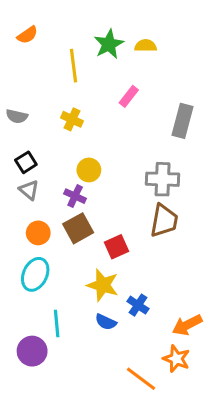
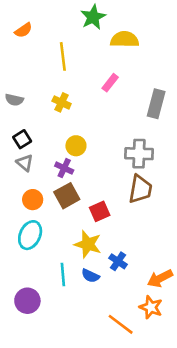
green star: (109, 44) -> (93, 17), moved
yellow semicircle: (146, 46) -> (125, 39), size x1.5
cyan line: (57, 323) -> (63, 274), moved

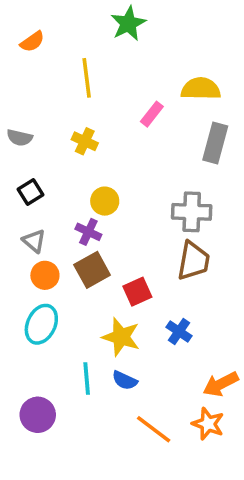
yellow semicircle: (125, 39) -> (201, 89), moved
gray triangle: (25, 163) -> (34, 241), moved
blue cross: (118, 261) -> (179, 331), moved
orange line: (121, 324) -> (154, 429), moved

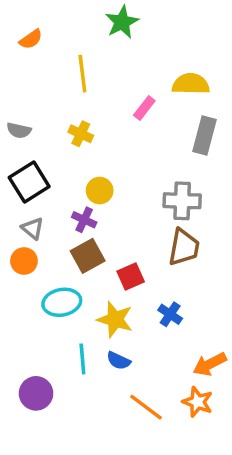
black square: (30, 192) -> (29, 182), size x1.6
orange circle: (45, 275) -> (24, 261), moved
cyan ellipse: (41, 324) -> (62, 302), moved, turned 54

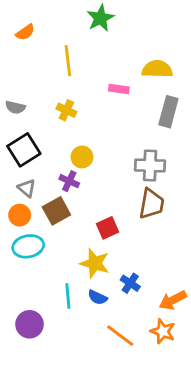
pink rectangle: (144, 108) -> (119, 89), turned 60
brown square: (88, 256) -> (56, 211), moved
cyan ellipse: (62, 302) -> (28, 246), moved
blue cross: (170, 314) -> (130, 283), moved

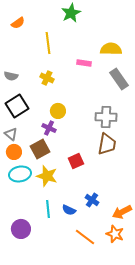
gray rectangle: (168, 112) -> (119, 79), turned -50
gray triangle: (27, 188) -> (11, 134), moved
yellow star: (95, 263) -> (47, 176), moved

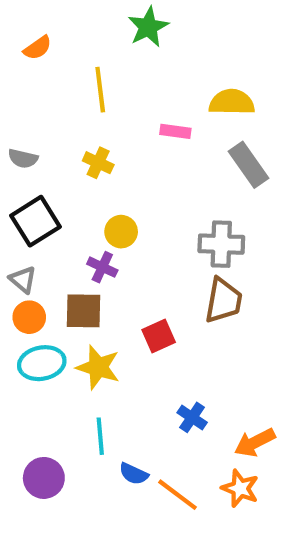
brown square: (40, 149) -> (84, 311), turned 30
blue semicircle: (69, 210) -> (134, 474), moved

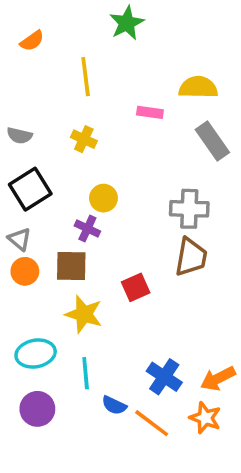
cyan ellipse: (42, 363) -> (36, 354), moved
blue cross: (192, 417) -> (164, 377), moved, size x1.4

